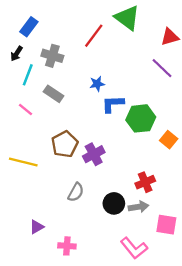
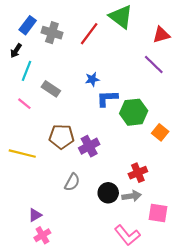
gray cross: (52, 56) -> (52, 33), moved
brown pentagon: (65, 144) -> (62, 137), turned 30
pink cross: (67, 246) -> (42, 235), moved, turned -35

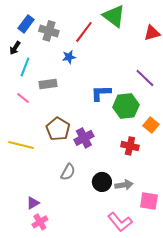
purple line: (154, 64) -> (145, 78), moved
blue star: (92, 79) -> (69, 57), moved
gray rectangle: (51, 89) -> (48, 84), turned -42
brown pentagon: (62, 137) -> (58, 129), turned 30
red cross: (138, 173) -> (130, 146), moved, turned 36

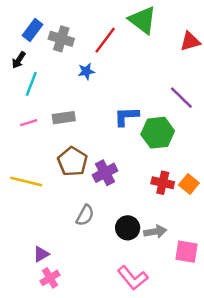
gray rectangle: (48, 84) -> (64, 118), moved
pink line: (23, 98) -> (29, 123), turned -56
orange square: (151, 125) -> (189, 184), moved
pink L-shape: (120, 222) -> (133, 278), moved

